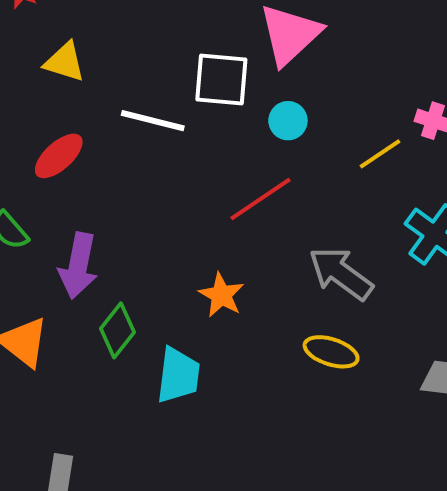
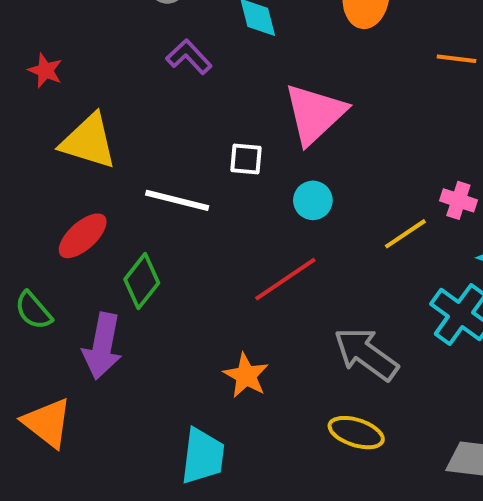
yellow triangle: (65, 62) -> (89, 141), size x1.4
white square: (221, 80) -> (246, 159), size x0.6
green diamond: (118, 330) -> (142, 281), moved

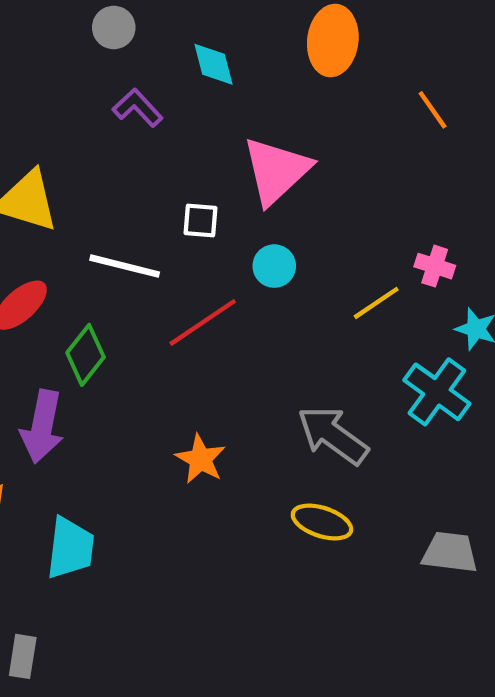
orange line: (457, 59) -> (433, 110), turned 48
red line: (285, 279) -> (203, 322), moved
cyan trapezoid: (203, 456) -> (70, 548), moved

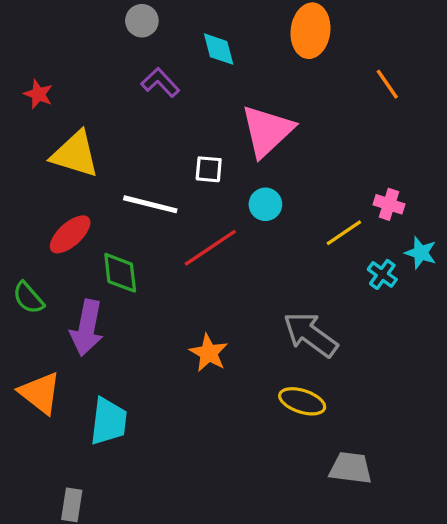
green diamond: (86, 355) -> (120, 273), turned -45
cyan cross: (437, 392) -> (382, 274), moved, size x0.6
gray trapezoid: (450, 552) -> (351, 468), moved

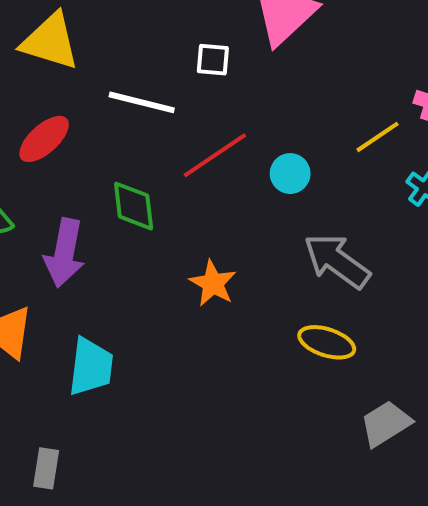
cyan circle: (265, 204) -> (290, 174), moved
green diamond: (120, 273) -> (134, 206), moved
gray trapezoid: (351, 468) -> (386, 424), turned -39

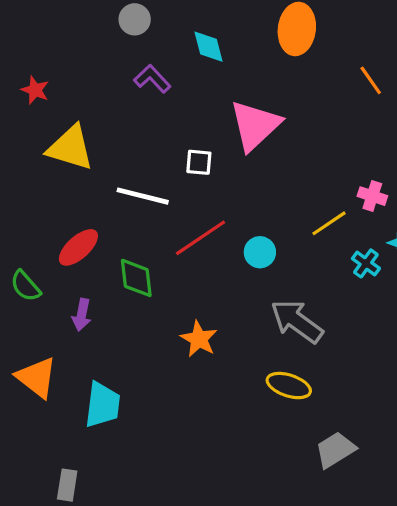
red ellipse: (44, 139) -> (78, 247), moved
purple arrow: (64, 253) -> (82, 315), size x0.6

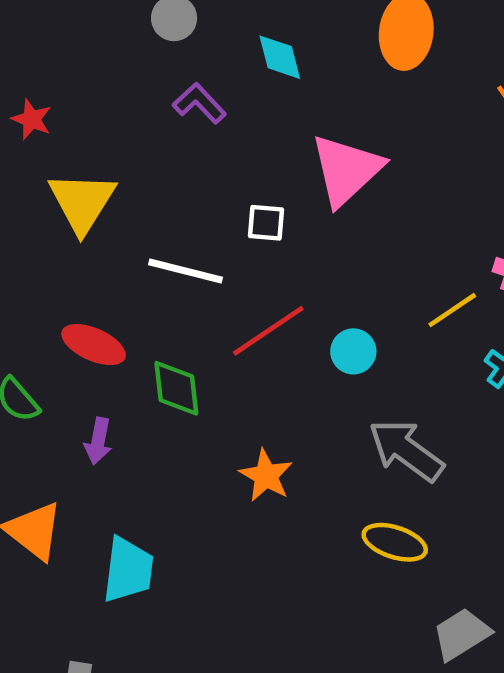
yellow triangle: (70, 148) -> (82, 202), turned 45
red ellipse: (78, 247) -> (94, 345), turned 66

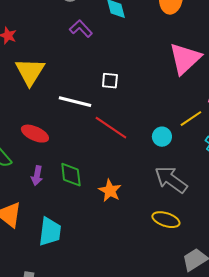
pink triangle: (346, 170) -> (185, 59), moved
red line: (268, 331) -> (111, 128), turned 68
cyan circle: (353, 351) -> (162, 137), moved
green diamond: (176, 388) -> (71, 175), moved

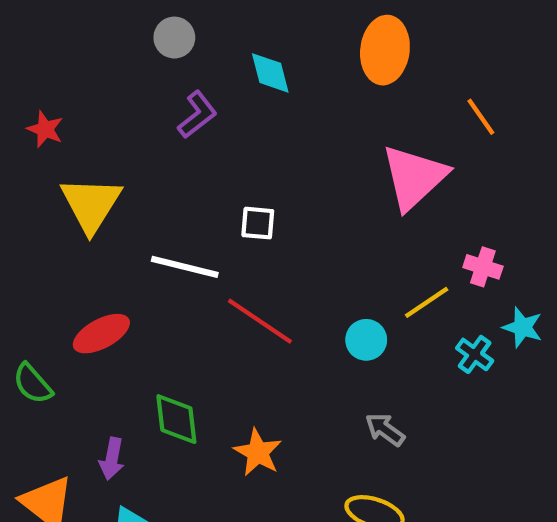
purple L-shape: (81, 29) -> (197, 115), turned 95
red ellipse: (35, 134) -> (101, 334), turned -52
purple arrow: (37, 176) -> (112, 459), moved
gray arrow: (171, 180) -> (385, 430), size x0.6

